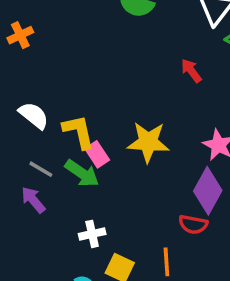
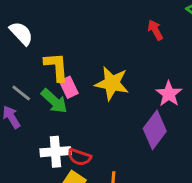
white semicircle: (34, 115) -> (21, 33), moved
red semicircle: (193, 224) -> (79, 157), moved
white cross: (92, 234) -> (55, 152), size x1.4

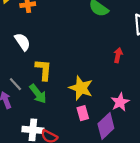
red arrow: (155, 30) -> (118, 55), turned 32
pink rectangle: (69, 87) -> (83, 113), moved

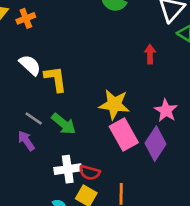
yellow L-shape: (43, 70) -> (56, 79), moved
pink rectangle: (83, 113) -> (124, 134), size x1.6

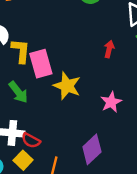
pink rectangle: (124, 134) -> (41, 64), moved
purple diamond: (155, 144) -> (92, 149), moved

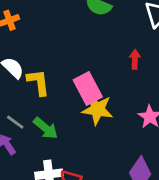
pink rectangle: (41, 64) -> (88, 88), moved

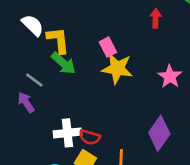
pink rectangle: (88, 88) -> (108, 47), size x0.6
green arrow: (46, 128) -> (64, 63), moved

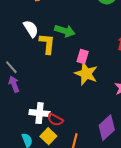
pink rectangle: (108, 47) -> (83, 56), turned 32
green arrow: (64, 63) -> (65, 31), moved, turned -36
gray line: (34, 80) -> (11, 67), moved

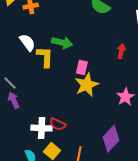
yellow star: (86, 74) -> (87, 85), turned 30
red semicircle: (55, 120) -> (58, 124), moved

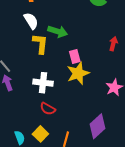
white semicircle: (27, 43) -> (31, 21), moved
pink rectangle: (82, 68) -> (75, 57), turned -32
white cross: (42, 128) -> (43, 83), moved

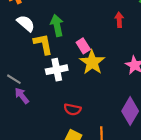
green arrow: (58, 31) -> (57, 25), turned -102
white cross: (43, 83) -> (57, 70), moved

